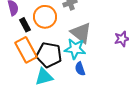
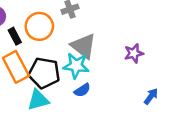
blue semicircle: (80, 69) -> (82, 90), turned -104

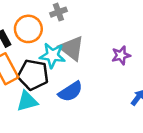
cyan star: (76, 66) -> (52, 55), moved
blue semicircle: (82, 90) -> (70, 92), size x1.5

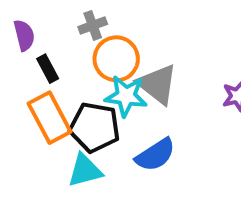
gray cross: (58, 12) -> (93, 25), moved
orange circle: (28, 29) -> (116, 59), moved

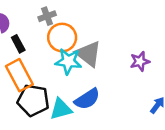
black pentagon: (95, 127) -> (33, 100), moved
cyan triangle: (85, 170) -> (61, 109), moved

